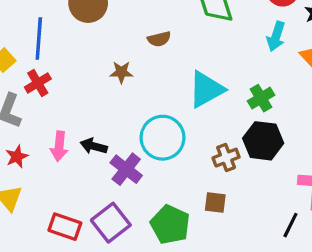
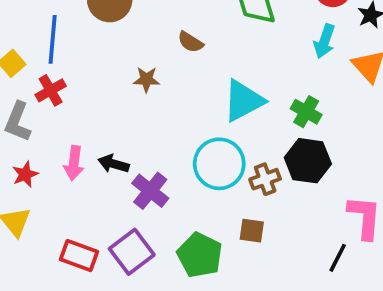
brown semicircle: (159, 39) -> (190, 42), turned 45
green cross: (261, 98) -> (306, 112), turned -30
cyan circle: (162, 138) -> (219, 164), moved

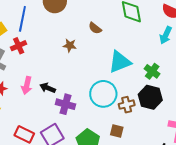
purple cross: (150, 191) -> (65, 104), turned -30

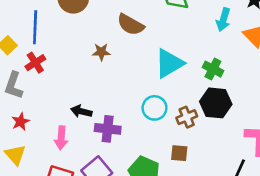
brown semicircle: (95, 28) -> (131, 25), size x1.5
pink arrow: (27, 85) -> (61, 138), moved
cyan circle: (103, 94) -> (154, 108), size x0.7

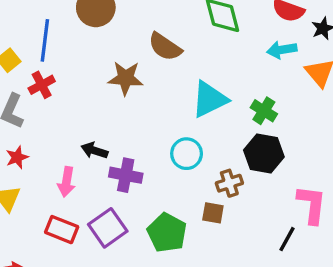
cyan arrow: (223, 20) -> (282, 50), turned 60
brown star: (101, 52) -> (126, 78), size x1.5
brown cross: (187, 117) -> (229, 183), moved

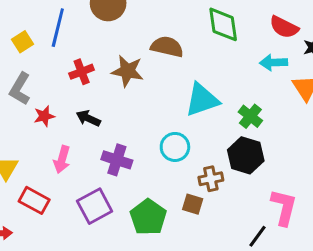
brown semicircle: (165, 47) -> (167, 47), turned 152
red cross: (42, 85) -> (82, 72), moved
black arrow: (94, 151) -> (88, 118), moved
red star: (17, 157) -> (44, 116), moved
red rectangle: (62, 230) -> (34, 200), moved

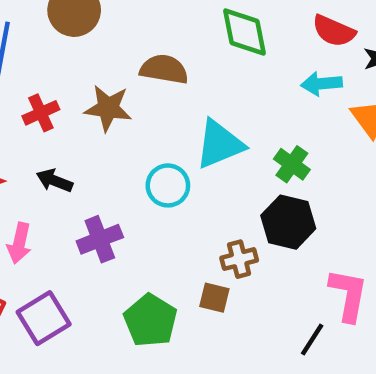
cyan circle: (175, 147) -> (168, 185), moved
purple cross: (117, 160) -> (100, 239), turned -36
purple square: (95, 206) -> (44, 318), moved

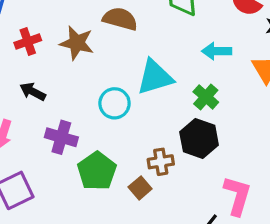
cyan arrow: (321, 84) -> (217, 51), moved
purple cross: (100, 239) -> (61, 137), turned 32
brown square: (214, 298) -> (140, 188), turned 30
green pentagon: (150, 320) -> (97, 171), moved

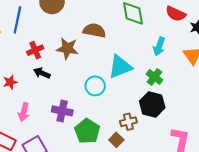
cyan arrow: (217, 51) -> (159, 46), turned -66
black arrow: (33, 92) -> (42, 73), moved

